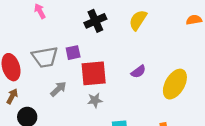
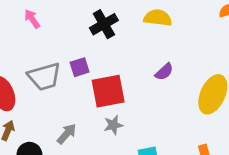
yellow semicircle: (138, 20) -> (158, 18), turned 70
purple semicircle: (138, 72) -> (164, 72), moved
gray arrow: (58, 89) -> (67, 134), moved

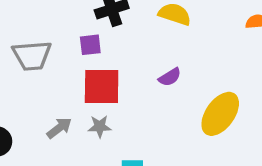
purple square: (80, 67) -> (90, 45), moved
gray arrow: (67, 134) -> (59, 128), moved

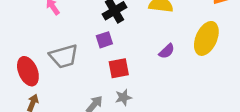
red square: (102, 87) -> (119, 68), size x0.7
yellow ellipse: (220, 114) -> (206, 38), moved

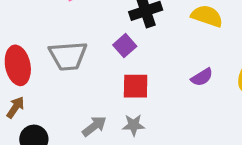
purple square: (104, 40) -> (125, 46), turned -35

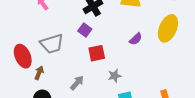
brown arrow: (15, 107) -> (39, 73), moved
gray star: (134, 125) -> (115, 76), moved

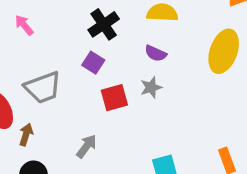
purple semicircle: (136, 39) -> (156, 53), moved, turned 72
gray star: (115, 76) -> (151, 87), moved

